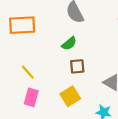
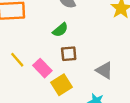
pink rectangle: (31, 97) -> (42, 68), moved, turned -60

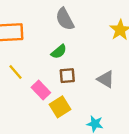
yellow line: (17, 60) -> (16, 72), moved
gray triangle: (104, 70) -> (106, 79), moved

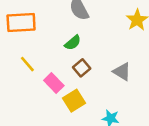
brown square: (67, 76) -> (82, 68), turned -35

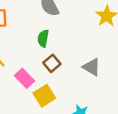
green semicircle: (73, 43) -> (43, 38), turned 140

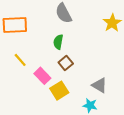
gray triangle: (92, 67) -> (100, 85), moved

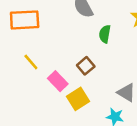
green semicircle: (58, 42) -> (105, 34), moved

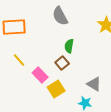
green semicircle: (105, 34) -> (69, 46), moved

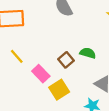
green semicircle: (69, 46) -> (88, 53), moved, turned 96

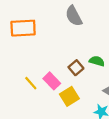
yellow line: (17, 56) -> (31, 83), moved

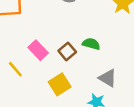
pink rectangle: (52, 81) -> (38, 50), moved

